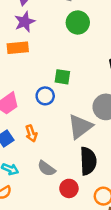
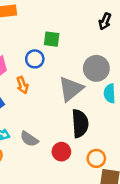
orange arrow: (31, 133) -> (22, 85), moved
gray semicircle: (46, 168) -> (29, 139), moved

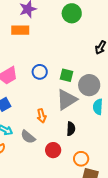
green square: (52, 39) -> (67, 75), moved
orange arrow: (22, 85) -> (42, 116), moved
black semicircle: (80, 123) -> (71, 129), size x0.6

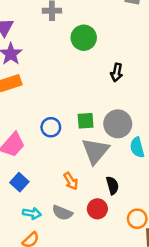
green circle: (72, 13) -> (84, 38), moved
red circle: (53, 150) -> (97, 209), moved

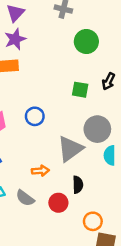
green square: (86, 121) -> (80, 90), moved
orange arrow: (71, 181) -> (40, 171), turned -77

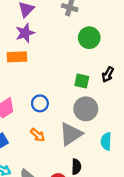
gray circle: (97, 129) -> (86, 109), moved
orange arrow: (40, 171) -> (38, 135), moved, turned 42

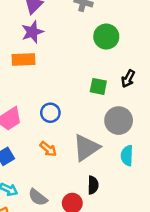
gray circle: (86, 109) -> (119, 121), moved

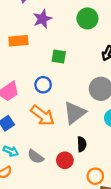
purple star: (32, 32) -> (42, 19), moved
green square: (98, 86) -> (59, 56), moved
orange arrow: (48, 149) -> (43, 115), size x1.6

